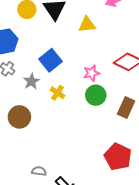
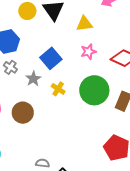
pink star: (91, 73) -> (88, 52), moved
green circle: (96, 95) -> (94, 90), size x1.5

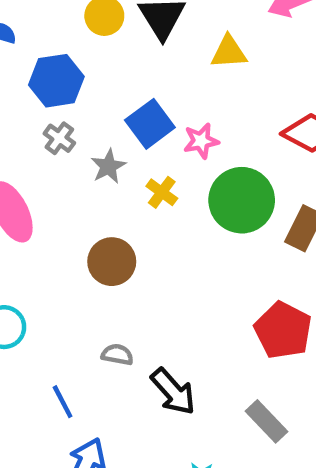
pink star: (88, 52) -> (201, 141), moved
brown circle: (23, 113) -> (112, 262), moved

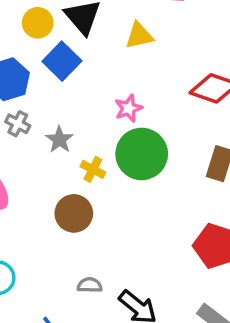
blue square: (150, 124) -> (62, 61), moved
yellow cross: (162, 192) -> (93, 169), moved
green circle: (242, 200) -> (142, 154), moved

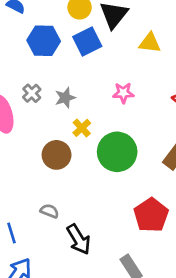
gray cross: (18, 124) -> (32, 93), moved
green circle: (142, 154) -> (117, 152), moved

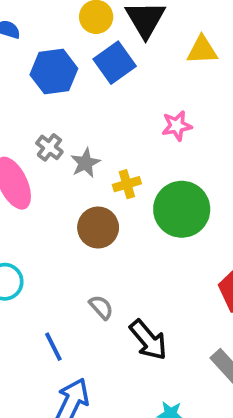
gray star: (65, 98) -> (85, 163), moved
yellow cross: (82, 128) -> (127, 184), turned 36
gray semicircle: (49, 211) -> (101, 307), turned 36

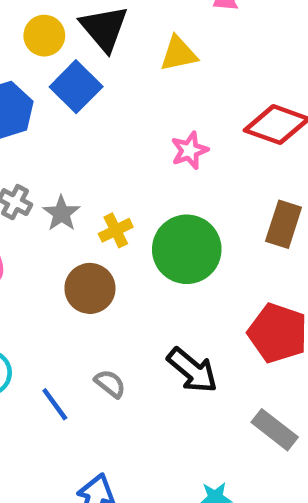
pink star: (177, 126) -> (190, 150), moved
black arrow: (148, 340) -> (192, 370), moved
blue line: (53, 347) -> (55, 404), moved

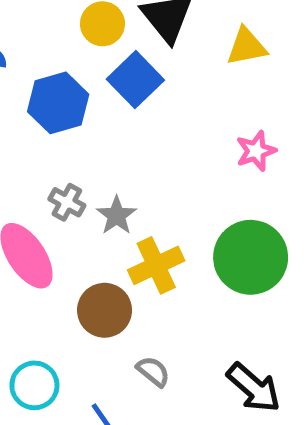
yellow cross: (116, 230) -> (156, 265), moved, size x1.5
brown circle: (90, 288) -> (105, 310), moved
gray semicircle: (110, 384) -> (153, 371), moved

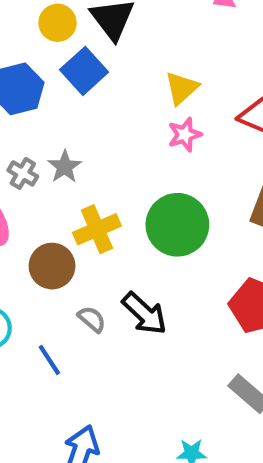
yellow triangle: (247, 47) -> (182, 88), moved, turned -33
gray star: (117, 216) -> (65, 167), moved
black arrow: (254, 388) -> (144, 313), moved

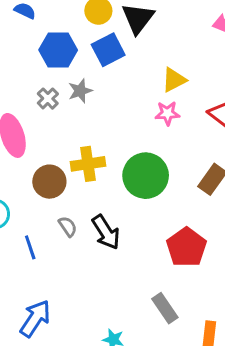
gray star: (65, 167) -> (80, 91), moved
gray cross: (23, 173) -> (48, 99), moved

